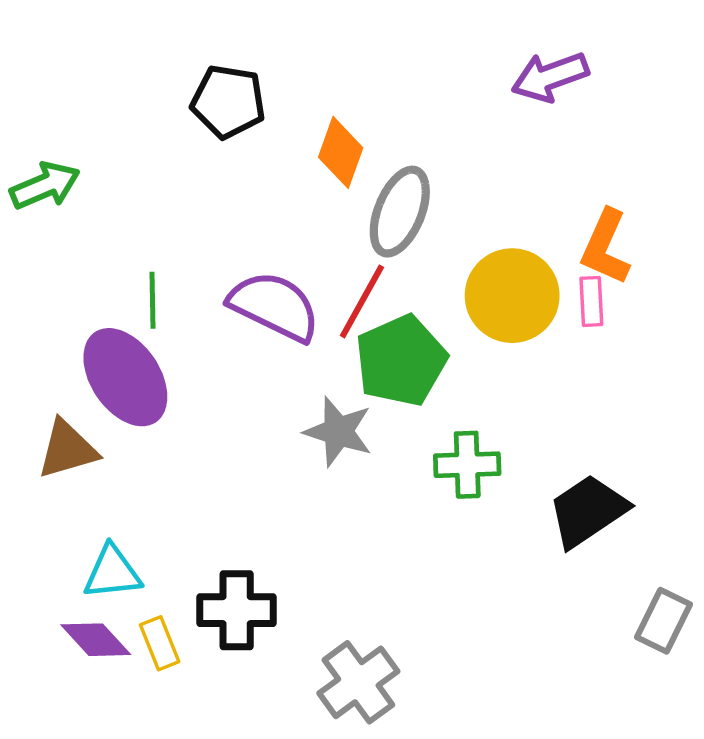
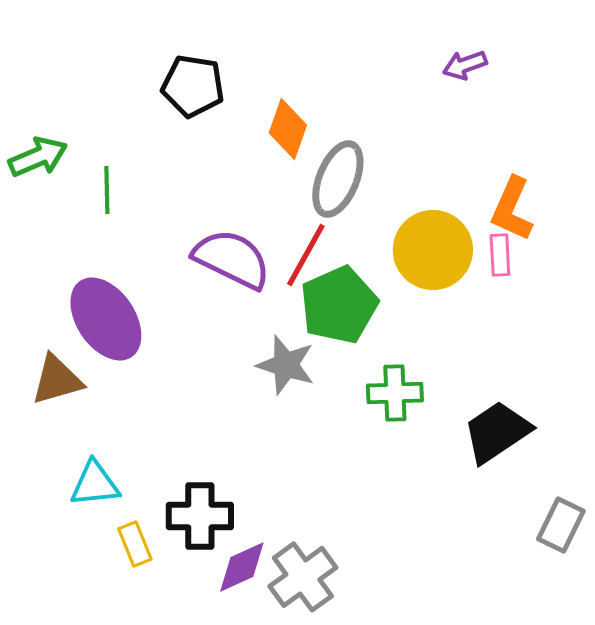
purple arrow: (550, 77) -> (465, 65), size x0.7
green line: (153, 300) -> (107, 190), moved
purple diamond: (96, 640) -> (242, 567), moved, turned -72

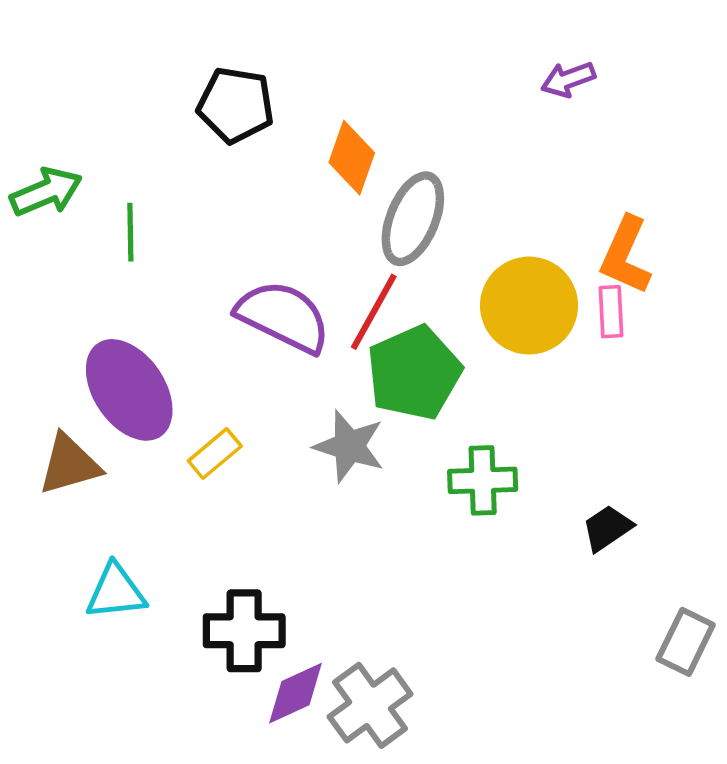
black trapezoid: (497, 432) -> (607, 528), size x0.6
yellow rectangle: (135, 544) -> (215, 454), moved, turned 72

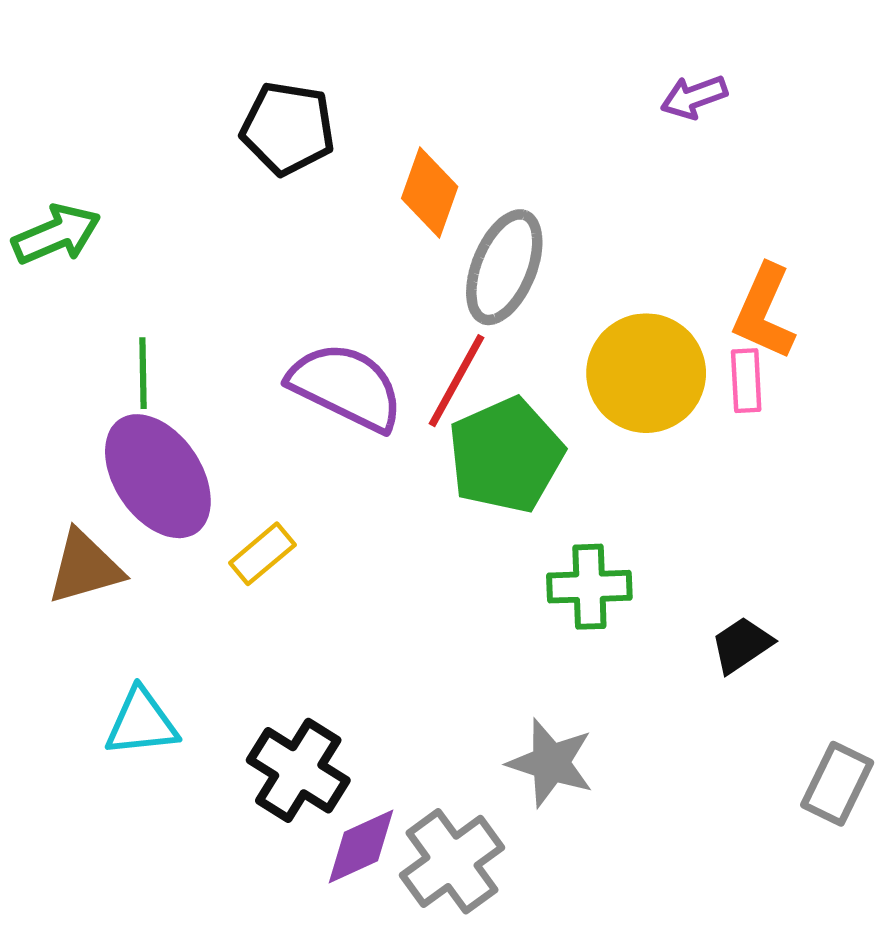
green line: (130, 232) -> (143, 373), moved
gray star: (349, 446) -> (551, 763), moved
black cross: (244, 631) -> (298, 770), turned 32

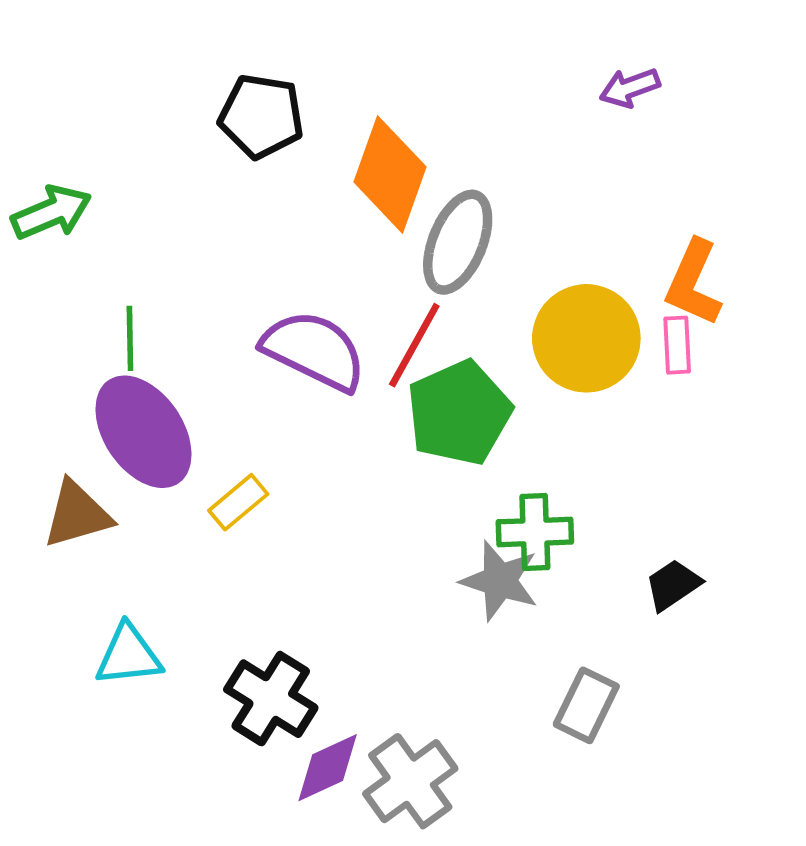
orange diamond: (430, 193) -> (390, 174), size x1.4
gray star: (551, 763) -> (500, 581), moved
gray rectangle: (837, 784) -> (586, 705), moved

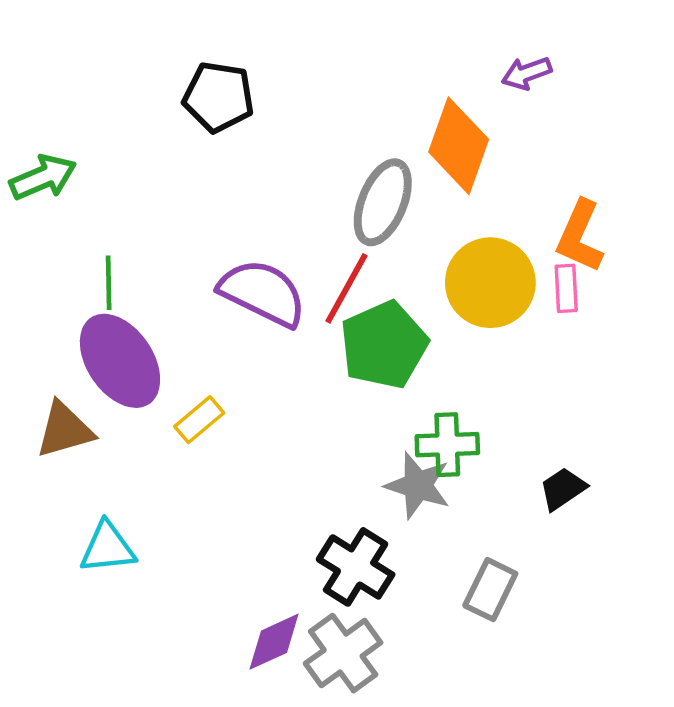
orange diamond: (390, 174) -> (459, 146), moved
black cross: (271, 699) -> (356, 567), moved

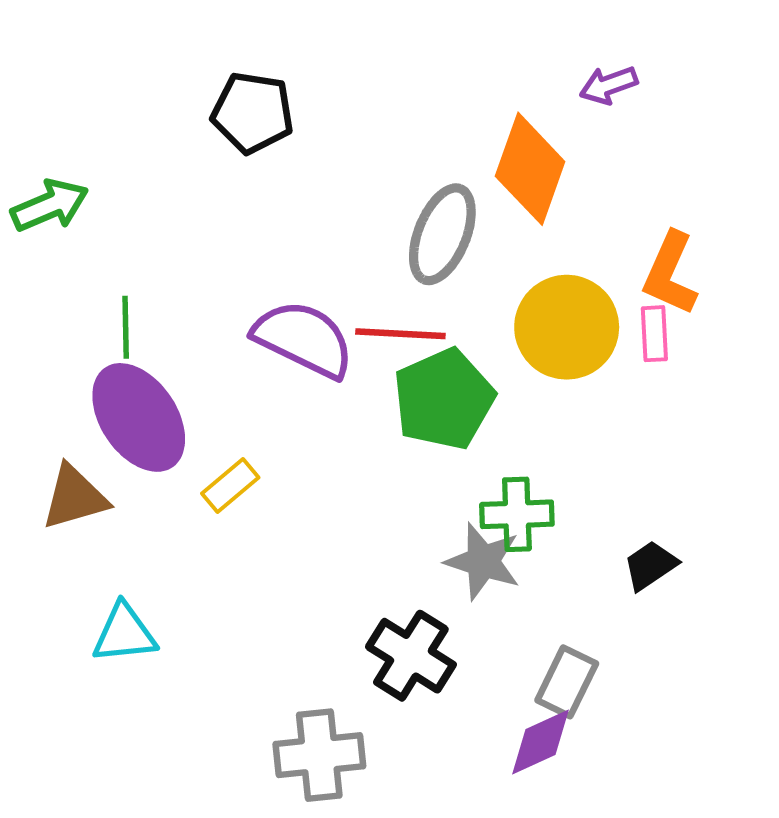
red line: (346, 288) -> (400, 334), turned 64
purple diamond: (274, 642) -> (540, 742), moved
gray cross: (343, 653) -> (319, 755), moved, turned 30

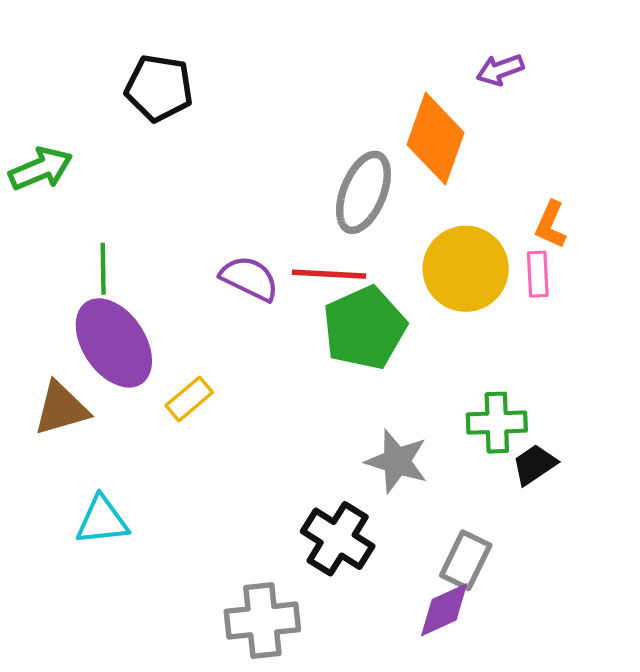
black pentagon: (253, 113) -> (159, 88), moved
orange L-shape: (670, 274) -> (551, 225), size x0.7
purple semicircle: (304, 339) -> (249, 278), size x0.7
green cross: (517, 514) -> (497, 423), moved

